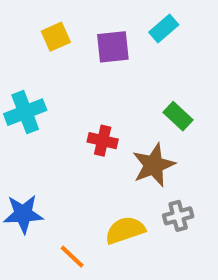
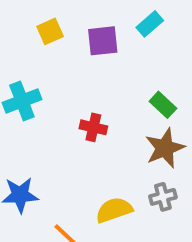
brown star: (154, 165) -> (165, 148), moved

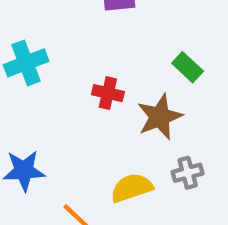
brown star: (165, 148) -> (160, 117), moved

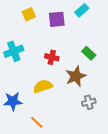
red cross: (108, 93) -> (52, 57), moved
yellow semicircle: (132, 188) -> (43, 86), moved

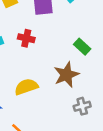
red cross: (52, 57) -> (26, 38), moved

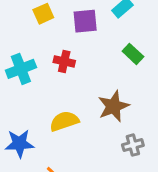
green rectangle: (82, 47) -> (133, 54), moved

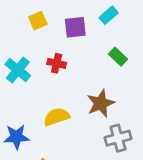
cyan cross: (21, 69) -> (18, 70), turned -30
gray cross: (133, 145) -> (118, 138), size x1.4

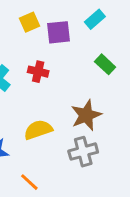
yellow square: (38, 21) -> (29, 22), moved
gray cross: (118, 138) -> (83, 152), moved

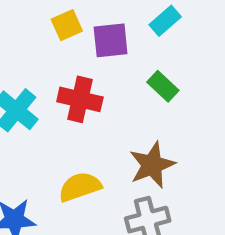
green rectangle: (105, 64) -> (163, 86), moved
red cross: (38, 72) -> (80, 99), size x1.4

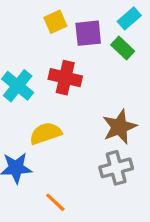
green rectangle: (163, 86) -> (123, 48), moved
yellow semicircle: (80, 187) -> (46, 133), moved

